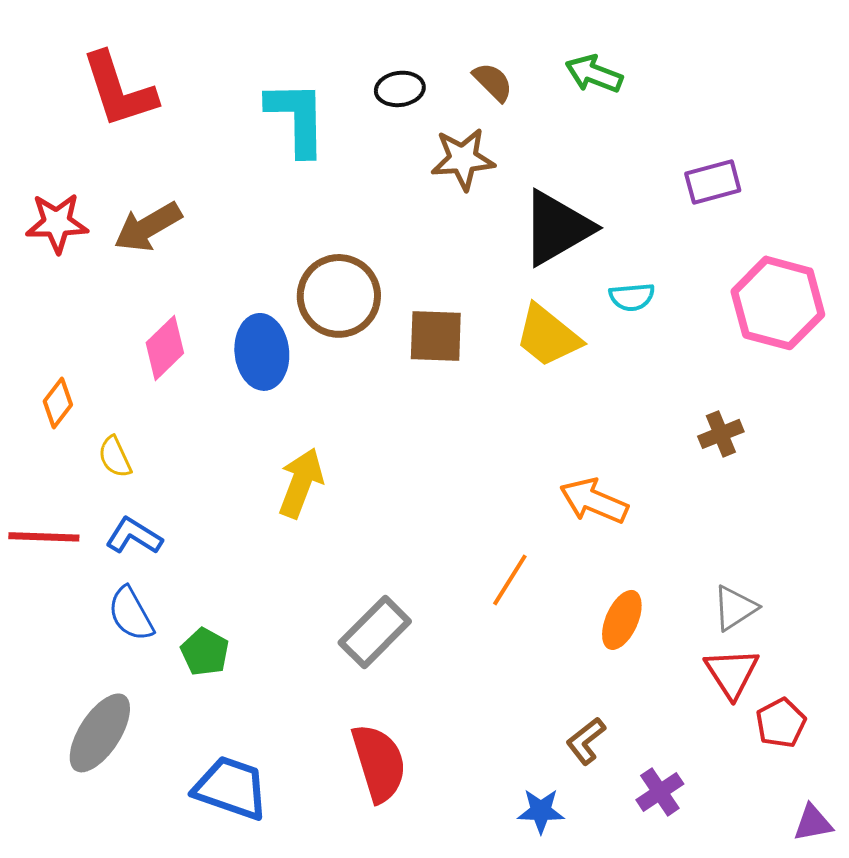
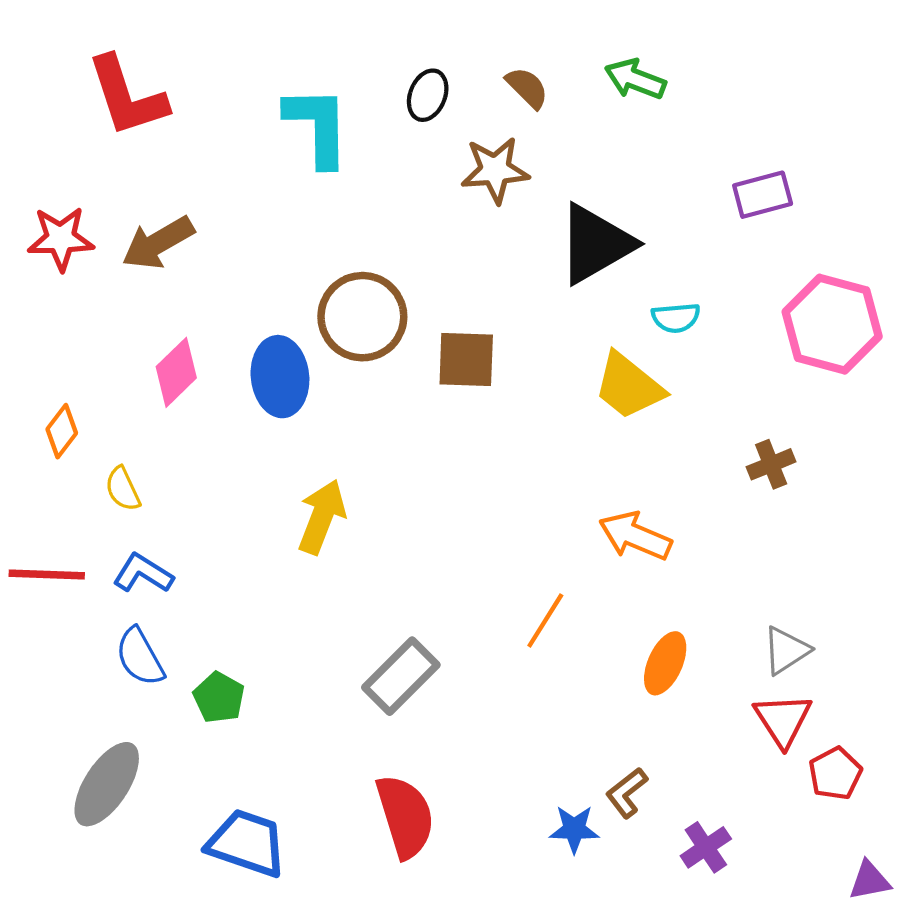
black ellipse: (400, 89) -> (428, 95), turned -60
yellow trapezoid: (548, 336) -> (629, 386), moved
blue star: (541, 811) -> (574, 829), moved

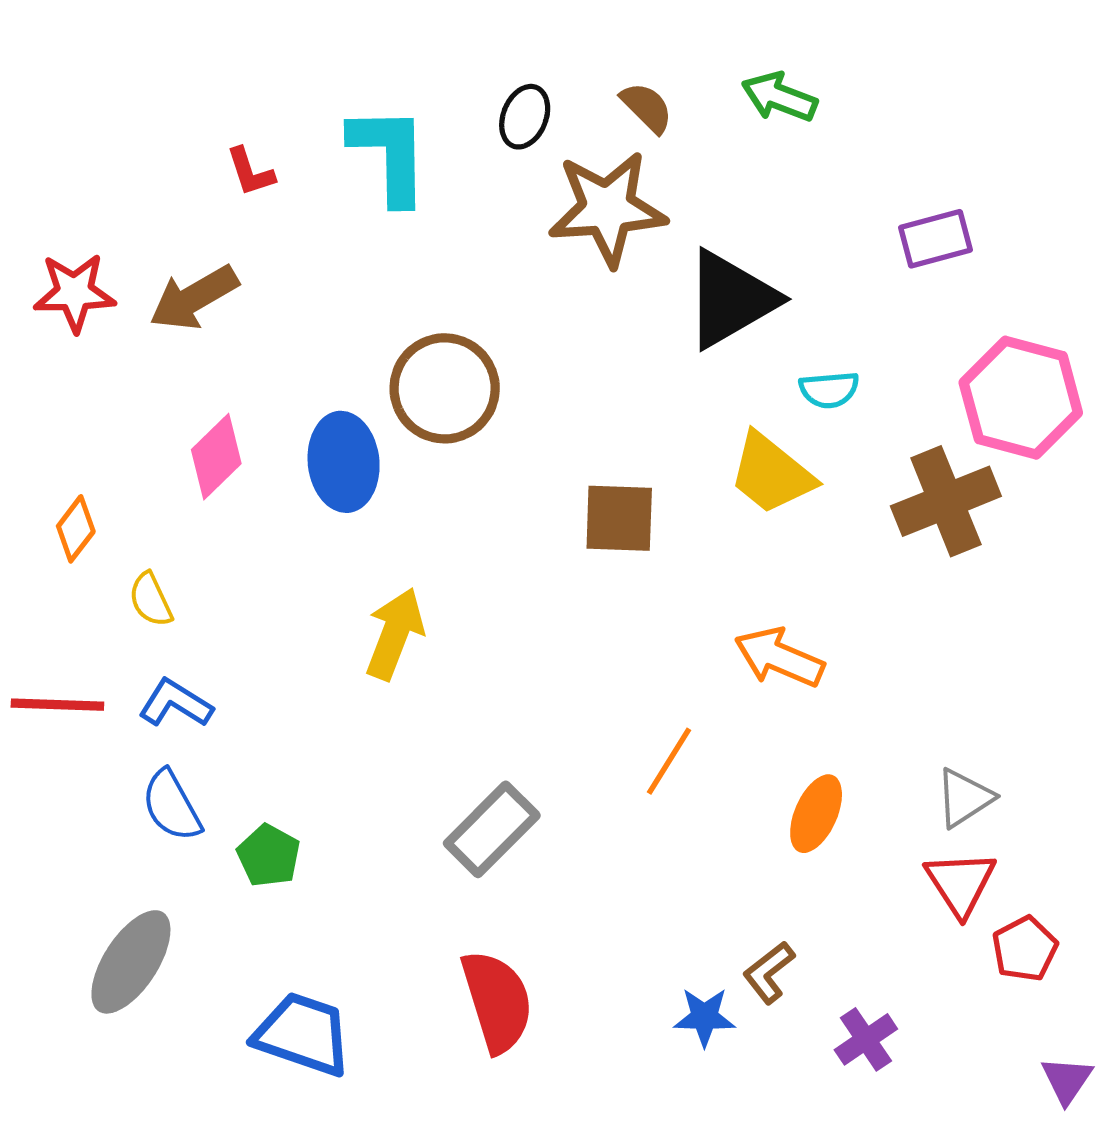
red L-shape: (127, 96) -> (250, 172), moved, size x0.5
brown star: (495, 170) -> (607, 209), size x1.4
brown square: (466, 359) -> (619, 518), moved
brown cross: (771, 464) -> (946, 501), moved, size x1.8
purple triangle: (870, 880) -> (1067, 1080), turned -45

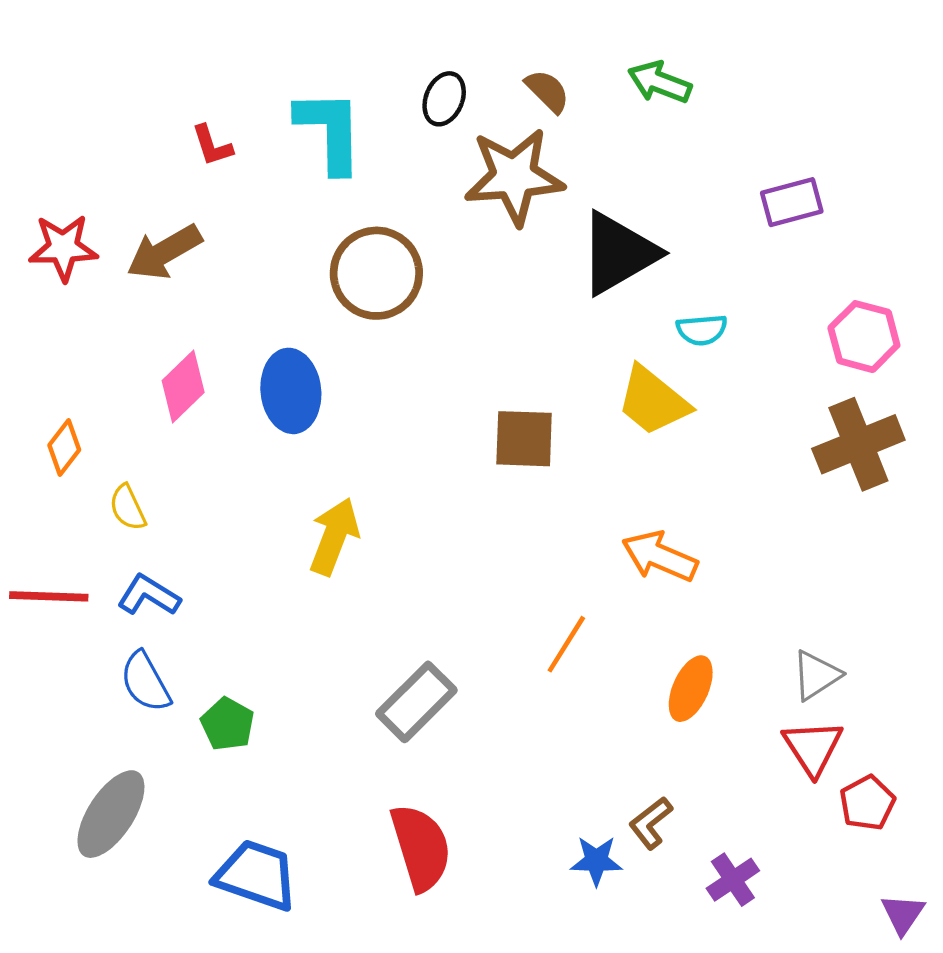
brown circle: (445, 388) -> (376, 273), moved
pink hexagon: (1021, 398) -> (864, 337), size x0.7
brown cross: (946, 501) -> (858, 444), moved

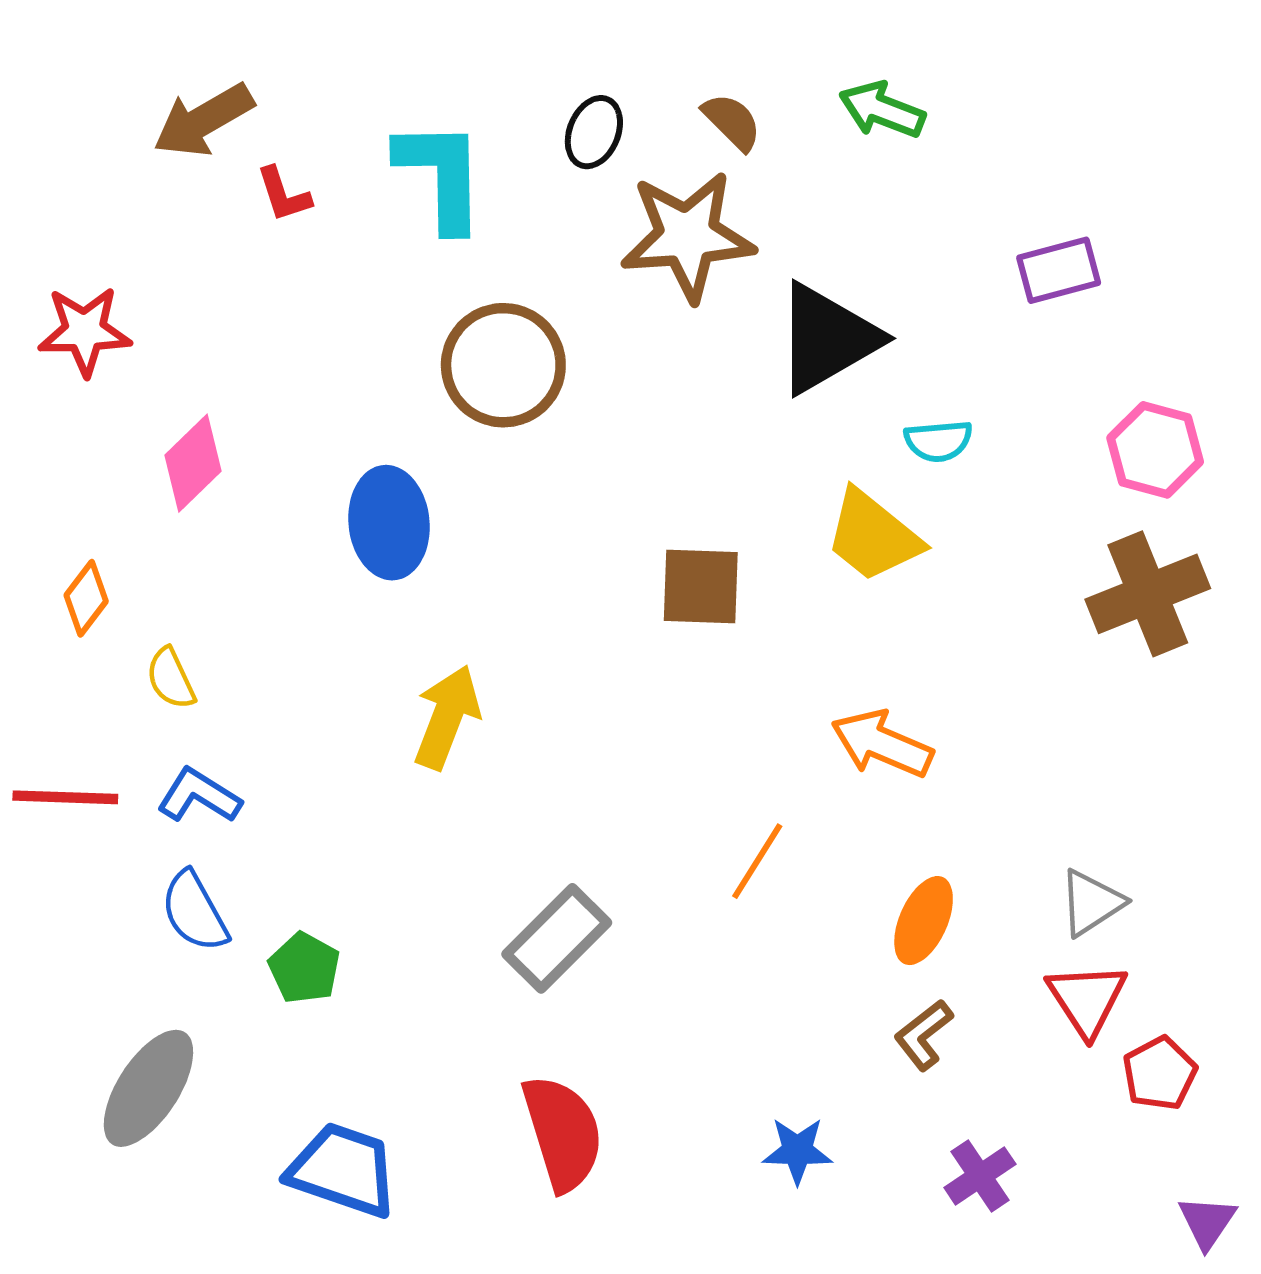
brown arrow: (164, 252) -> (203, 120), moved
pink diamond: (183, 386) -> (193, 463), moved
brown L-shape: (651, 823) -> (924, 1035), moved

